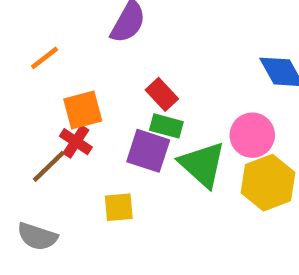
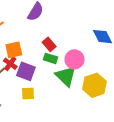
pink circle: (252, 135) -> (75, 59), moved
purple square: (148, 151) -> (26, 71), moved

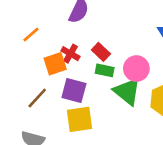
red cross: (10, 64) -> (71, 54), moved
yellow square: (28, 93) -> (80, 119), size x1.5

